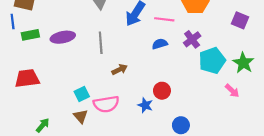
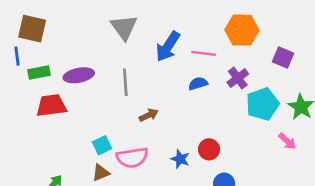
purple square: (240, 20) -> (283, 57), moved
red trapezoid: (27, 78) -> (51, 105), moved
red circle: (162, 91) -> (209, 149), moved
brown triangle: (81, 116) -> (101, 173), turned 48

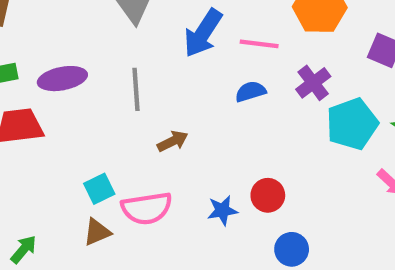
blue star: (180, 159) -> (222, 210), turned -30

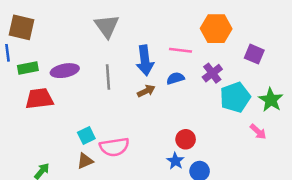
blue arrow: (203, 33) -> (145, 60), moved, turned -40
brown arrow: (173, 141) -> (146, 91), moved
blue star: (222, 210) -> (175, 161), moved, turned -30

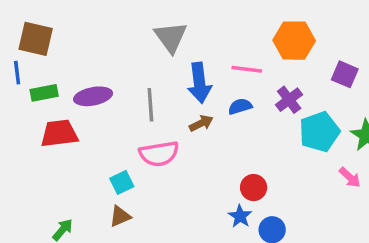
gray triangle: (107, 26) -> (171, 37), moved
pink semicircle: (114, 147) -> (159, 154), moved

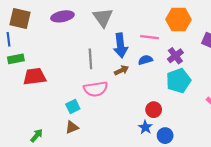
green rectangle: (44, 93) -> (16, 59), moved
purple ellipse: (93, 96) -> (62, 16), moved
cyan pentagon: (319, 132) -> (179, 81), moved

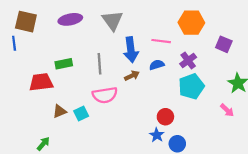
green rectangle: (16, 59) -> (64, 64), moved
brown triangle: (72, 127) -> (59, 111), moved

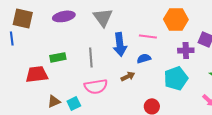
purple cross: (188, 61) -> (186, 50), moved, turned 35
brown arrow: (132, 76) -> (128, 76), moved

